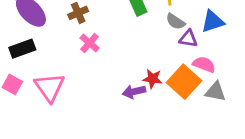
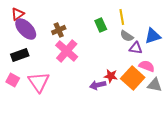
pink cross: (90, 43) -> (67, 51), size x1.6

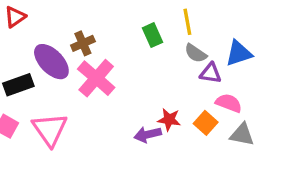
purple ellipse: (26, 29) -> (51, 62), moved
orange square: (133, 78) -> (206, 123), size x0.6

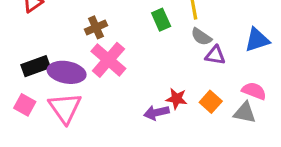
blue triangle: (239, 53) -> (257, 40), moved
purple ellipse: (51, 62) -> (67, 72), moved, turned -36
pink semicircle: (229, 103) -> (254, 91), moved

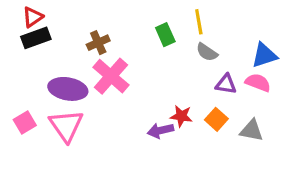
purple triangle: (215, 55) -> (226, 84), moved
black rectangle: (36, 66) -> (36, 38), moved
pink semicircle: (254, 91) -> (258, 83), moved
pink square: (25, 105) -> (25, 122), turned 30

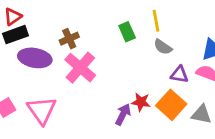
purple ellipse: (68, 89) -> (35, 58), moved
orange square: (216, 119) -> (171, 105), size x1.5
purple arrow: (160, 130) -> (123, 114), turned 130

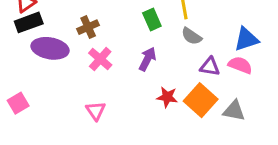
pink cross: (80, 68) -> (100, 59), size x0.7
pink triangle: (42, 110) -> (96, 111), moved, size x0.6
purple arrow: (123, 114) -> (147, 59), moved

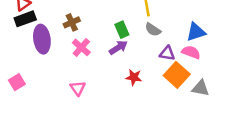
green rectangle: (152, 19) -> (122, 30), moved
purple ellipse: (50, 48) -> (42, 39), turned 72
purple arrow: (147, 59) -> (118, 47), turned 30
orange square: (201, 100) -> (177, 75), moved
gray triangle: (234, 111) -> (201, 88), moved

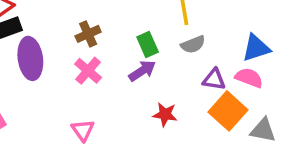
brown cross: (72, 22) -> (88, 34), moved
gray semicircle: (153, 30) -> (193, 44), turned -56

